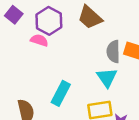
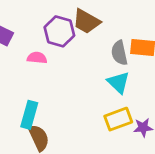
purple hexagon: (49, 21) -> (59, 31), moved
cyan rectangle: (61, 93) -> (29, 115), moved

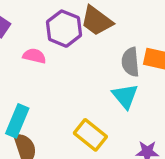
yellow rectangle: (118, 119) -> (90, 135), moved, turned 52

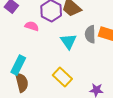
cyan triangle: (125, 96) -> (69, 41), moved

